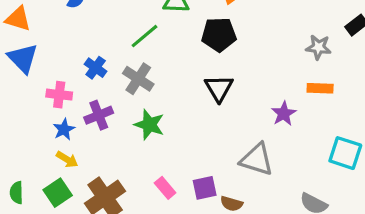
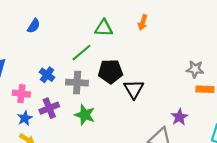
black pentagon: (219, 35) -> (110, 71), moved
gray star: (318, 47) -> (195, 69), moved
gray cross: (138, 79) -> (77, 83), turned -30
purple star: (284, 114) -> (179, 117), moved

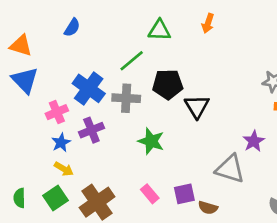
blue cross: (47, 75) -> (89, 88), size x1.6
pink cross: (21, 94) -> (57, 112), turned -30
green star: (85, 115) -> (151, 141), moved

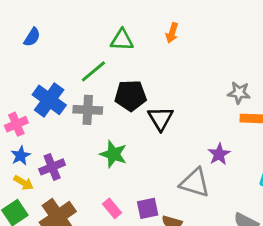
purple cross: (91, 130) -> (52, 167), moved

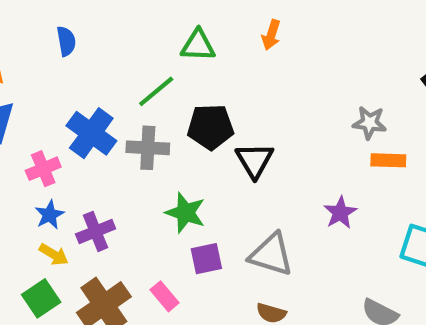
blue semicircle: (32, 37) -> (66, 41), turned -42
gray triangle: (195, 183) -> (271, 254), moved
pink rectangle: (112, 208) -> (165, 296), moved
purple square: (148, 208) -> (206, 259), moved

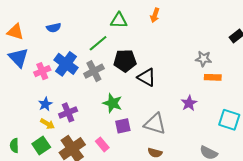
blue semicircle: (66, 41) -> (54, 28), moved, turned 88
gray cross: (148, 148) -> (94, 71), turned -30
black triangle: (254, 160) -> (147, 77), turned -30
pink cross: (43, 169) -> (42, 71), moved

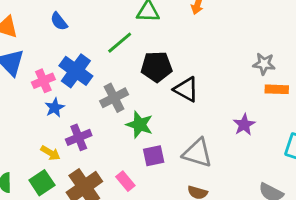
blue semicircle: (54, 28) -> (59, 21), turned 64
gray cross: (94, 71) -> (114, 98), moved
blue star: (45, 104) -> (55, 108), moved

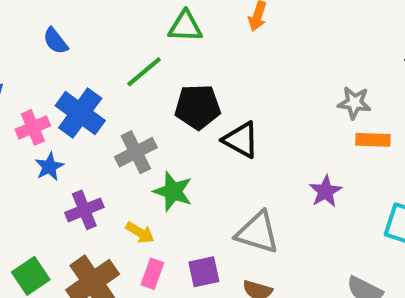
yellow arrow: (50, 153) -> (140, 233), moved
purple square: (154, 156) -> (204, 272), moved
pink rectangle: (125, 181) -> (152, 274), turned 60

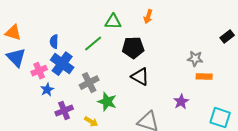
blue semicircle: (55, 41) -> (54, 42), moved, turned 40
black pentagon: (198, 107) -> (133, 48), moved

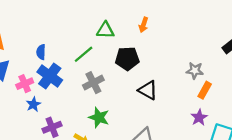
black triangle: (140, 77) -> (148, 90), moved
orange rectangle: (204, 77) -> (205, 90), turned -63
gray cross: (89, 83) -> (93, 83), moved
purple star: (181, 102) -> (199, 117), moved

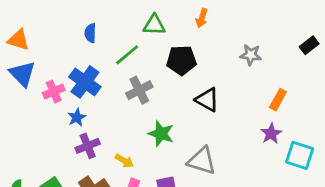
blue semicircle: (41, 52) -> (90, 33), moved
gray star: (195, 71) -> (251, 55), moved
blue star: (33, 104) -> (77, 117), moved
green star: (99, 117) -> (161, 134), moved

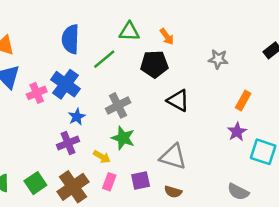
orange arrow: (202, 18) -> (167, 37), moved, turned -54
blue semicircle: (90, 33) -> (70, 39), size x1.6
gray cross: (139, 90) -> (118, 105), moved
blue star: (77, 117) -> (77, 117), moved
green star: (161, 134) -> (123, 138), moved

